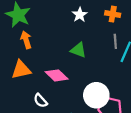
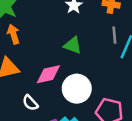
pink diamond: (57, 75) -> (48, 74), turned -55
white circle: (96, 95) -> (77, 89), moved

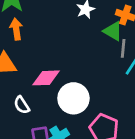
green triangle: (73, 45) -> (113, 31), moved

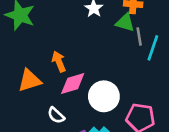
orange arrow: (16, 29) -> (59, 62), moved

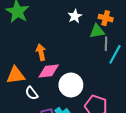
green triangle: (125, 23) -> (97, 31), turned -35
orange triangle: (30, 80) -> (16, 75), moved

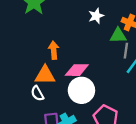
pink diamond: (49, 71) -> (77, 70), moved
orange triangle: (16, 75) -> (45, 75), moved

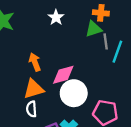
white star: (96, 16) -> (56, 17), moved
white semicircle: (37, 93) -> (31, 109), turned 42

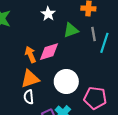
green triangle: (94, 29) -> (71, 30), moved
pink diamond: (63, 75) -> (49, 52), moved

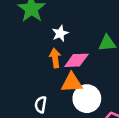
white star: (48, 14) -> (60, 33), moved
orange triangle: (30, 79) -> (72, 83), moved

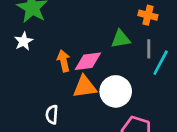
white star: (60, 33) -> (24, 41), moved
white circle: (87, 99) -> (116, 91), moved

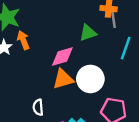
gray line: (149, 49) -> (114, 20), moved
orange arrow: (64, 61) -> (23, 40), moved

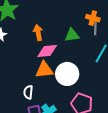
orange arrow: (23, 40) -> (38, 33), moved
white semicircle: (38, 107) -> (28, 92), moved

